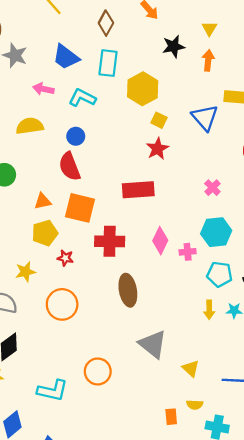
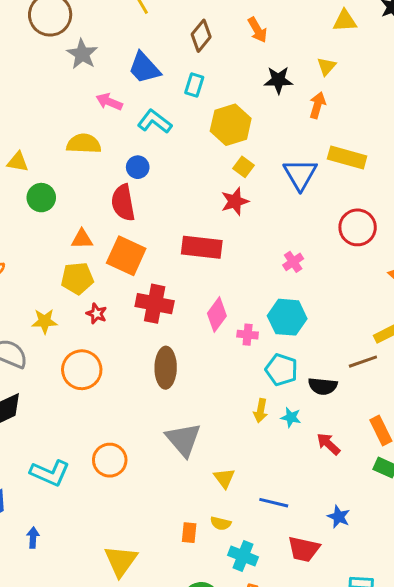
cyan rectangle: (108, 63) -> (194, 85), size x0.7

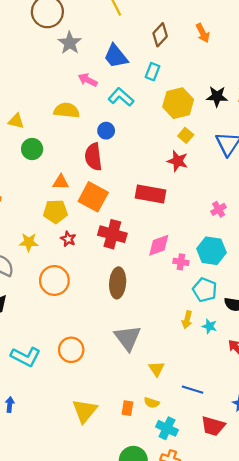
black star: (278, 80) -> (217, 96), moved
red star: (235, 201) -> (178, 161), turned 30
pink diamond: (217, 315) -> (159, 245), turned 30
yellow triangle: (121, 561) -> (85, 411), moved

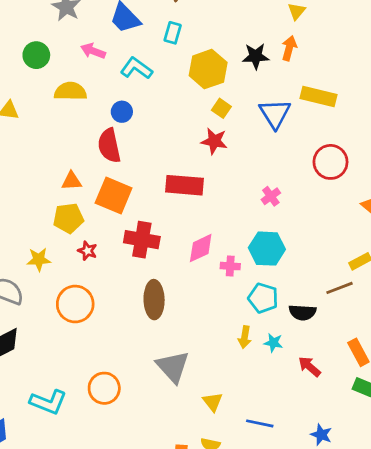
green circle: (32, 149) -> (36, 55), moved

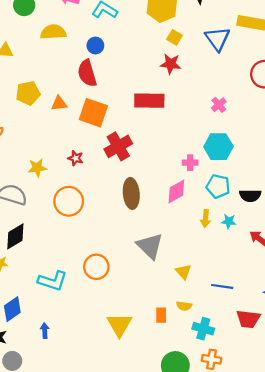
yellow pentagon: (68, 218) -> (28, 93), moved
red cross: (142, 240) -> (118, 146), turned -36
pink diamond: (201, 248) -> (176, 192), moved

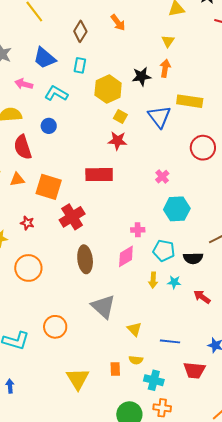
red semicircle: (87, 73) -> (23, 147), moved
cyan hexagon: (218, 147) -> (177, 209), moved
red star: (76, 158) -> (27, 223), moved

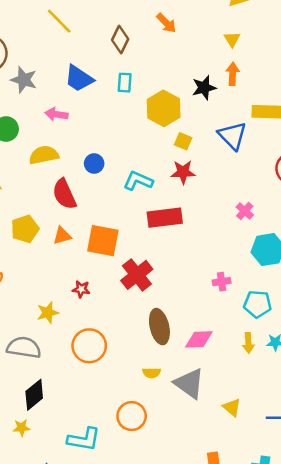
cyan L-shape: (56, 93) -> (138, 181), moved
pink diamond: (126, 256) -> (199, 339), moved, turned 35
yellow semicircle: (136, 360) -> (152, 373), moved

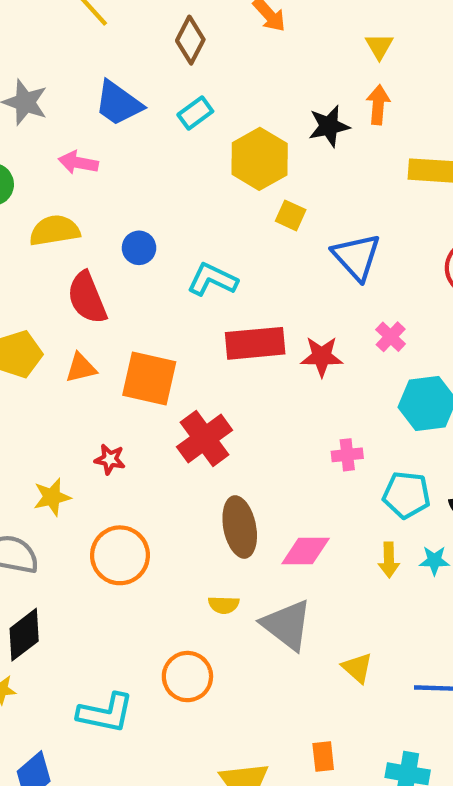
cyan rectangle: (125, 83) -> (195, 113), turned 48
blue triangle: (232, 136) -> (357, 257), moved
red star: (183, 172) -> (322, 356), moved

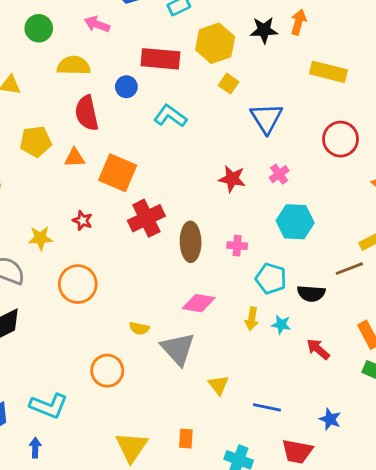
red rectangle: (255, 343) -> (160, 59), moved
brown ellipse: (240, 527) -> (191, 242), moved
cyan L-shape: (106, 713) -> (49, 406), moved

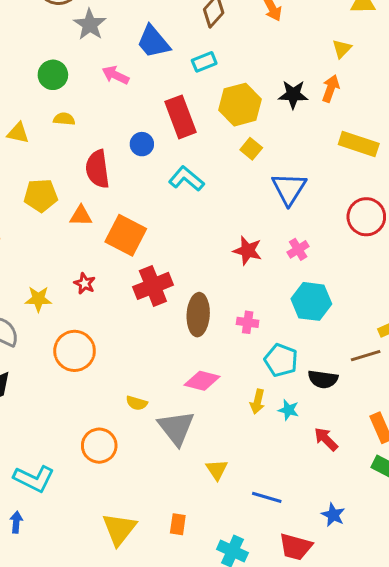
red rectangle: (160, 59) -> (180, 117), turned 60
yellow semicircle: (74, 66) -> (64, 119), moved, size x0.6

